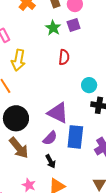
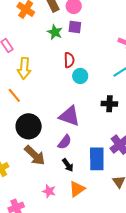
purple square: (74, 25) -> (75, 27), turned 32
cyan circle: (89, 85) -> (80, 76), moved
blue rectangle: (75, 137) -> (97, 159), moved

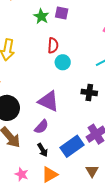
blue rectangle: (97, 159) -> (72, 146), turned 50

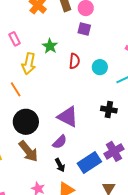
green star: (41, 16) -> (50, 46), moved
cyan circle: (63, 62) -> (100, 67), moved

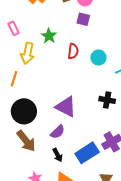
orange line: (16, 89) -> (14, 79), turned 49

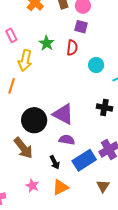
red semicircle: (73, 51) -> (72, 48), moved
black circle: (24, 111) -> (34, 120), moved
purple semicircle: (58, 132) -> (67, 140), moved, turned -126

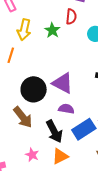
green star: (47, 43) -> (52, 30), moved
black arrow: (55, 162) -> (54, 131), size x1.6

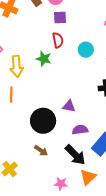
purple triangle: (63, 83) -> (69, 106), size x0.6
brown arrow: (23, 117) -> (41, 151), size x0.6

